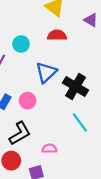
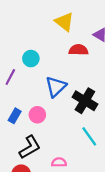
red semicircle: (57, 35) -> (78, 50), moved

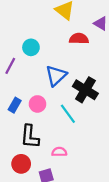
cyan line: (89, 136) -> (68, 114), moved
black L-shape: (30, 147) -> (30, 137), turned 125

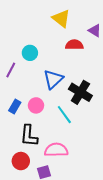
pink semicircle: (59, 152) -> (56, 150), size x1.6

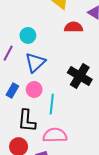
blue triangle: (53, 79) -> (35, 62), moved
cyan line: (64, 115) -> (52, 104), moved, turned 42

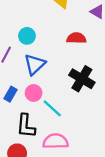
red semicircle: (74, 27) -> (76, 38), moved
cyan line: (52, 104) -> (52, 108), turned -54

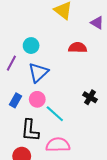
black cross: (82, 79) -> (90, 97), moved, size x0.6

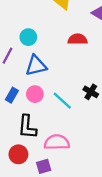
blue triangle: (38, 72) -> (36, 66), turned 30
cyan line: (55, 114) -> (62, 101), moved

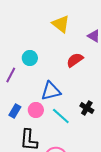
red semicircle: (78, 39) -> (75, 60), turned -36
blue triangle: (36, 66) -> (51, 91), moved

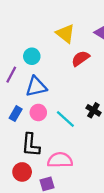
yellow triangle: (61, 24) -> (65, 34), moved
blue triangle: (51, 91) -> (36, 87), moved

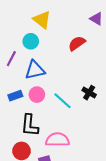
yellow triangle: (65, 34) -> (42, 20), moved
blue rectangle: (16, 114) -> (15, 96), turned 40

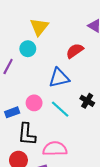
yellow triangle: (42, 20) -> (39, 27), turned 30
blue triangle: (35, 70) -> (59, 78), moved
blue rectangle: (15, 96) -> (12, 112), moved

